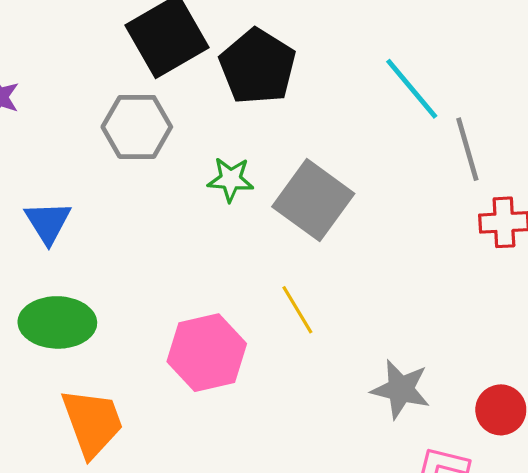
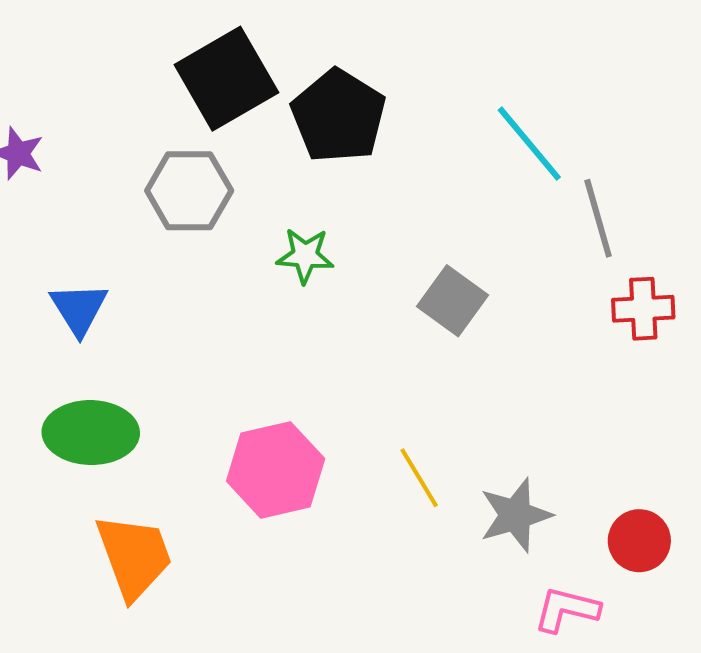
gray square: (313, 200) -> (453, 301), moved, size x0.7
yellow line: (297, 310) -> (419, 478), moved
gray star: (401, 389) -> (515, 515), turned -30

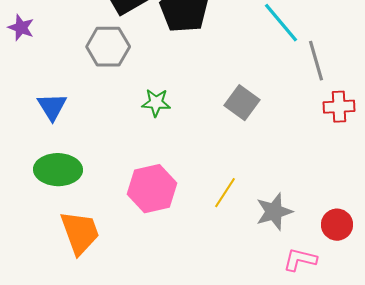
green star: (305, 256) -> (156, 103), moved
yellow line: (419, 478) -> (225, 193), turned 64

